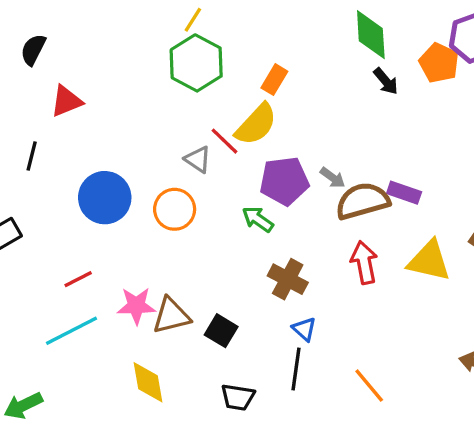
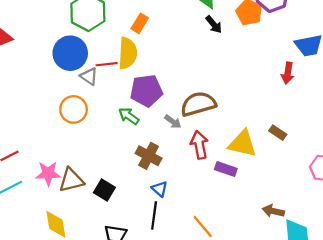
yellow semicircle: (256, 124) -> (128, 53), turned -40
red line: (224, 141) -> (107, 64), turned -50
gray arrow: (333, 178) -> (173, 122), moved
purple rectangle: (404, 193) -> (226, 169), moved
blue circle: (105, 198) -> (70, 53), moved

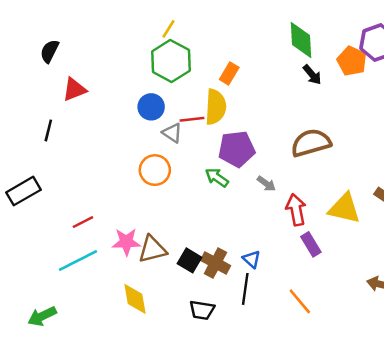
blue circle: (70, 53) -> (151, 107), size x0.7
brown semicircle: (198, 104) -> (311, 143), moved
brown cross: (149, 156) -> (216, 263), moved
purple rectangle: (226, 169) -> (311, 244), moved, turned 40

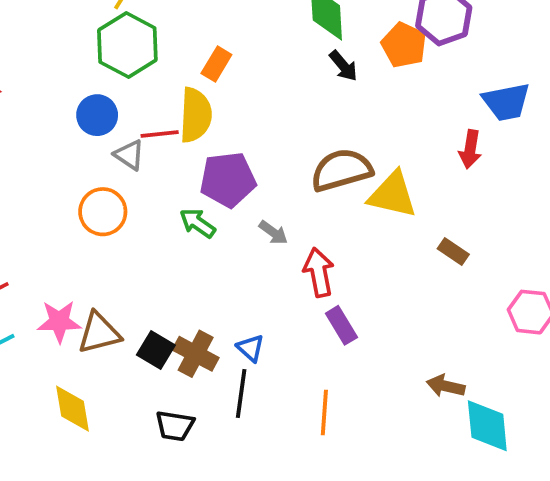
yellow triangle: (344, 208) -> (393, 195), moved
orange line: (300, 301) -> (324, 412), turned 44

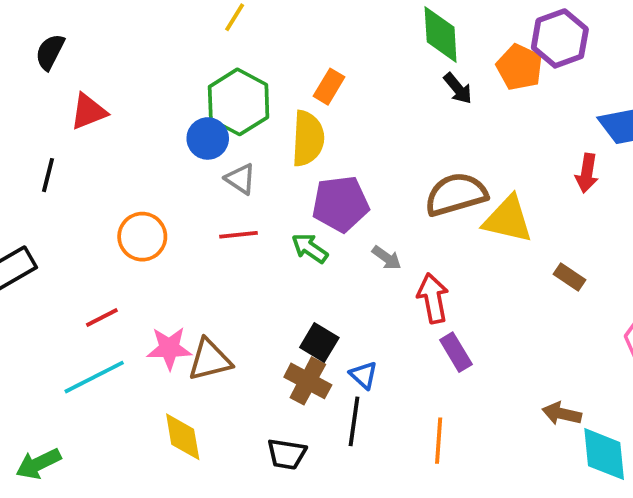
green hexagon: (127, 45) -> (239, 102), moved
red line: (160, 134) -> (239, 235), moved
orange circle: (103, 212) -> (142, 237), moved
black square: (156, 350) -> (319, 342), moved

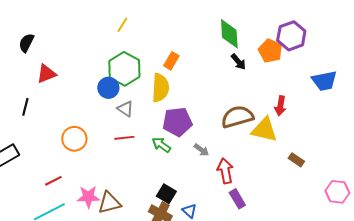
red arrow: (587, 173) -> (280, 106), moved

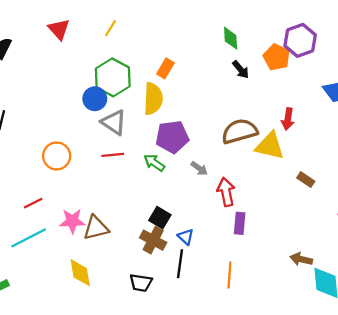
green diamond: (229, 34) -> (231, 38), size x0.7
red triangle: (46, 74) -> (59, 29), moved, turned -50
gray triangle: (125, 109) -> (114, 122), size x1.4
purple rectangle: (237, 199) -> (240, 223), turned 36

